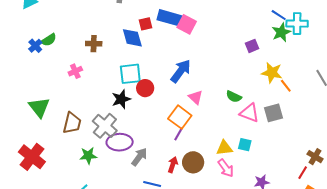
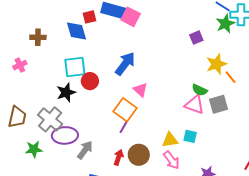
yellow star: (272, 73) -> (216, 64), turned -30
green semicircle: (234, 97) -> (200, 90), moved

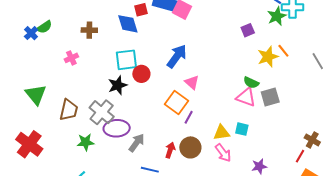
orange line: (231, 77) -> (283, 51), moved
purple line: (124, 127) -> (189, 117), moved

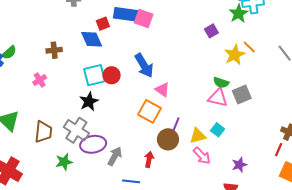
blue arrow: (177, 56) -> (144, 66), turned 120
red circle: (141, 74) -> (112, 75), moved
purple line: (189, 117) -> (176, 124), moved
cyan square: (242, 129) -> (218, 130), turned 32
brown circle: (190, 147) -> (168, 139), moved

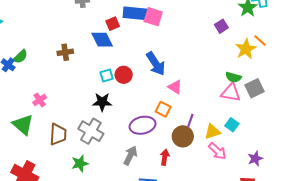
cyan square: (95, 75) -> (107, 75), size x0.6
pink cross: (40, 80) -> (40, 100), moved
black star: (89, 101) -> (102, 102), turned 30
orange square: (149, 111) -> (163, 109), size x0.7
purple ellipse: (93, 144) -> (143, 125), moved

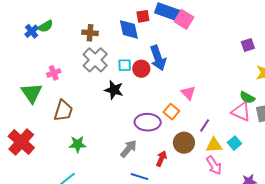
blue arrow: (156, 64) -> (158, 58), moved
purple line: (190, 121) -> (205, 126), moved
gray cross: (91, 131) -> (95, 60), moved

